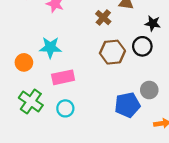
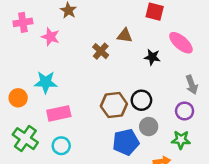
black circle: (142, 46) -> (141, 100), moved
brown hexagon: (112, 52) -> (114, 105), moved

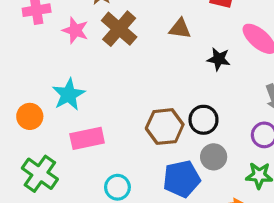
brown cross: (101, 51) -> (119, 29), moved, size x1.5
cyan star: (46, 82) -> (69, 94), turned -30
cyan circle: (61, 146) -> (117, 187), moved

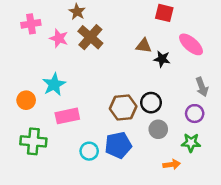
brown triangle: (180, 29) -> (144, 46), moved
green cross: (40, 174) -> (33, 141), turned -30
blue pentagon: (182, 179) -> (118, 145), moved

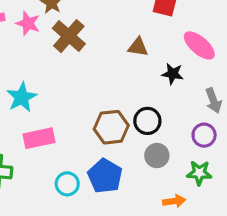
pink star: (59, 38) -> (28, 23), moved
black star: (162, 59) -> (173, 74), moved
blue pentagon: (118, 145) -> (105, 176), turned -30

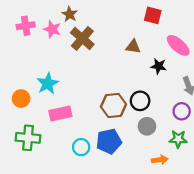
blue pentagon: (105, 176) -> (109, 141), turned 30

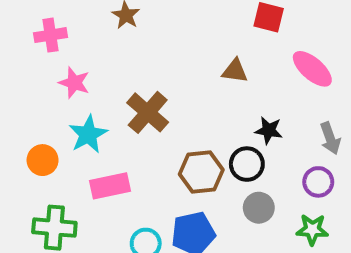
pink star: (52, 29) -> (74, 83), moved
brown cross: (82, 38) -> (148, 112), moved
black star: (159, 66) -> (269, 130), moved

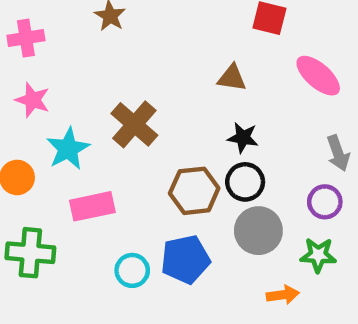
pink star: (74, 83) -> (33, 100), moved
black star: (269, 130) -> (243, 138), moved
gray circle: (259, 208) -> (258, 231), size x1.4

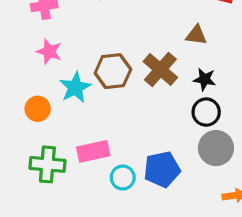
brown cross: (134, 124) -> (160, 70), moved
brown hexagon: (194, 191) -> (113, 71), moved
pink rectangle: (92, 206) -> (93, 151), moved

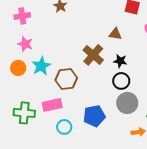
brown hexagon: (113, 71) -> (66, 79), moved
orange circle: (38, 109) -> (18, 68), moved
cyan circle: (123, 177) -> (64, 127), moved

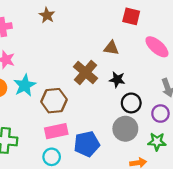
black circle: (121, 81) -> (131, 103), moved
pink rectangle: (52, 105) -> (56, 131), moved

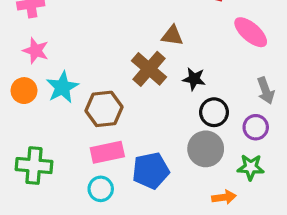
brown triangle: (111, 48) -> (172, 36), moved

